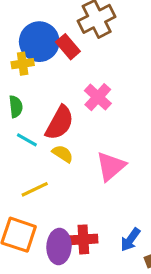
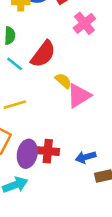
pink cross: (98, 97) -> (84, 23), moved
yellow semicircle: (63, 154) -> (63, 81), moved
blue arrow: (130, 240) -> (86, 157), turned 30

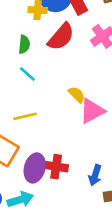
red semicircle: (43, 54) -> (61, 37), moved
blue arrow: (86, 157) -> (95, 175), turned -60

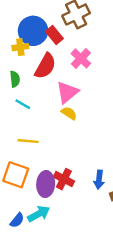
pink triangle: (92, 111) -> (67, 92), moved
yellow line: (25, 116) -> (28, 141), turned 30
red cross: (56, 167) -> (64, 179), turned 30

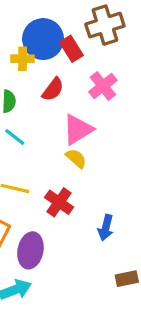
red semicircle: (45, 66) -> (53, 89), size x0.7
red cross: (64, 179) -> (59, 202), moved
blue arrow: (99, 180) -> (106, 228), moved

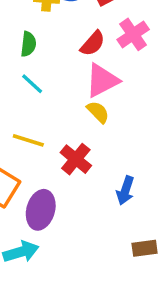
red semicircle: (53, 89) -> (93, 43), moved

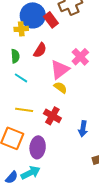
pink cross: (133, 34) -> (80, 57), moved
red semicircle: (93, 43) -> (40, 50), moved

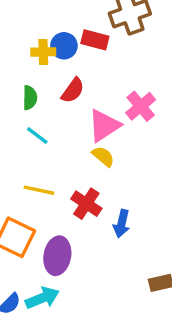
blue circle: (33, 15) -> (64, 46), moved, size x0.6
red rectangle: (51, 20) -> (95, 40), turned -42
blue arrow: (83, 129) -> (122, 224), moved

